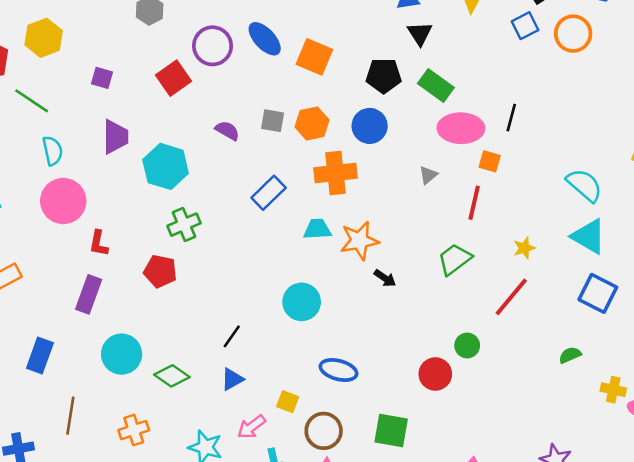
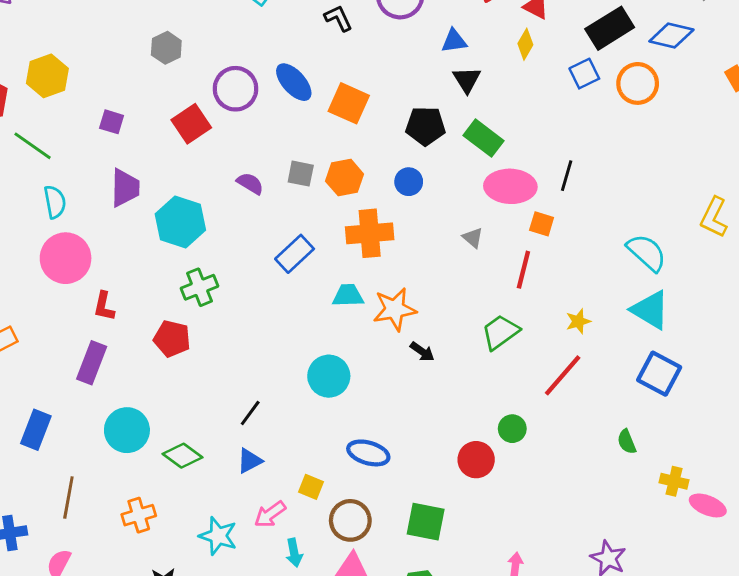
blue circle: (370, 126) -> (409, 182), size x0.7
gray triangle: (428, 175) -> (473, 238), turned -42
green semicircle: (570, 355) -> (627, 442), turned -90

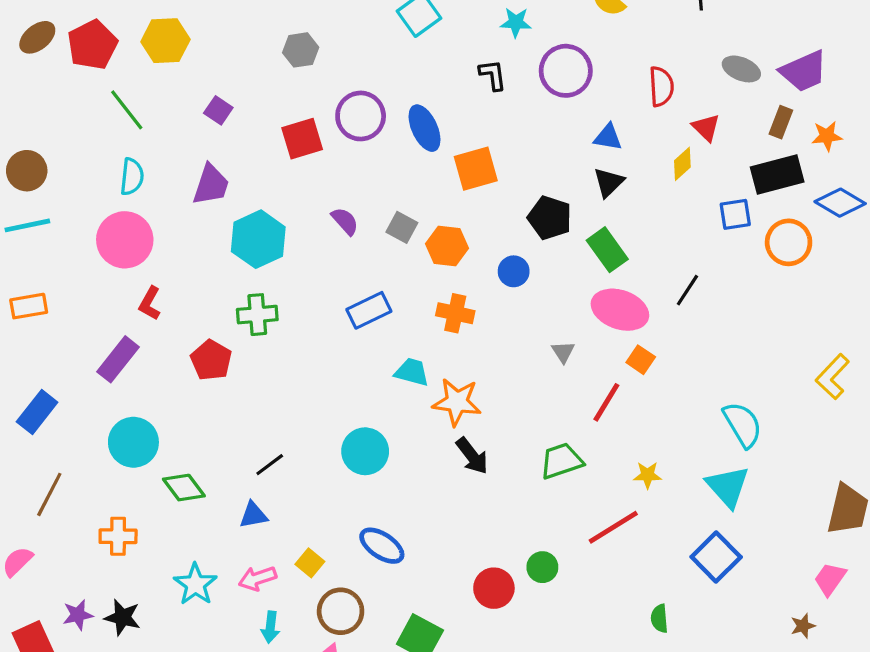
orange square: (349, 103) -> (476, 169), turned 33
black line: (567, 176) -> (687, 290), moved
yellow L-shape: (714, 217) -> (833, 377), moved
orange cross: (370, 233) -> (455, 313), size x0.7
black arrow: (422, 352) -> (472, 456), size x1.4

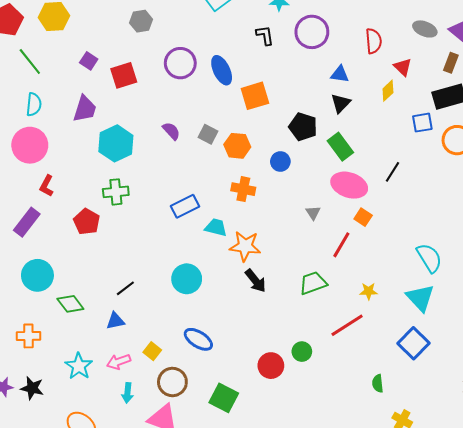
red square: (302, 139) -> (124, 75), moved
blue rectangle: (369, 310) -> (185, 206), moved

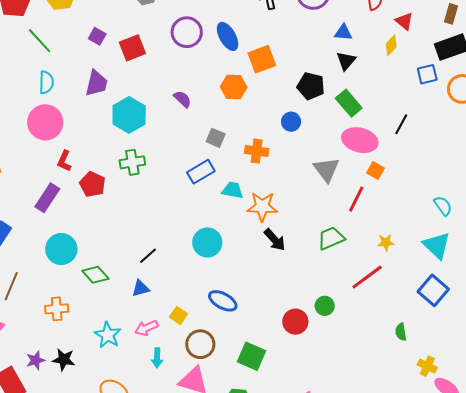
gray square: (208, 134) -> (216, 138), moved
orange hexagon: (237, 146) -> (234, 87), moved
gray triangle: (313, 213) -> (326, 170), size x1.8
red pentagon: (87, 222) -> (93, 184), moved
cyan semicircle: (429, 258) -> (443, 206), size x0.7

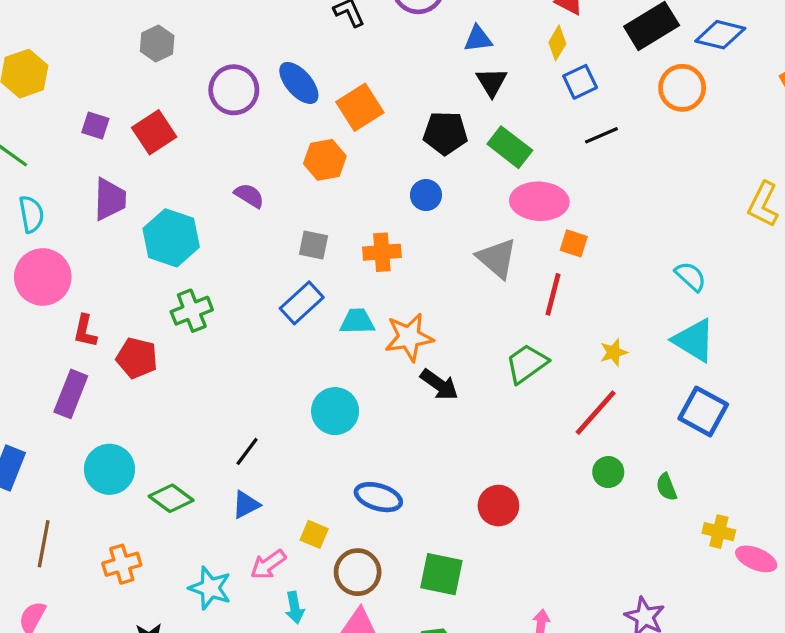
blue square: (427, 74) -> (580, 82), moved
black line: (401, 124) -> (601, 135), moved, turned 50
green circle: (325, 306) -> (608, 472), moved

